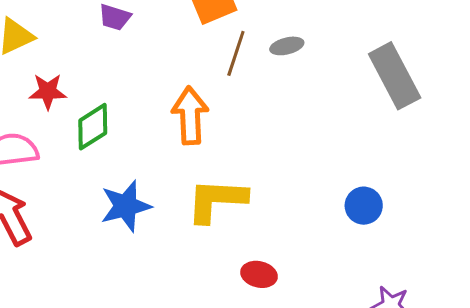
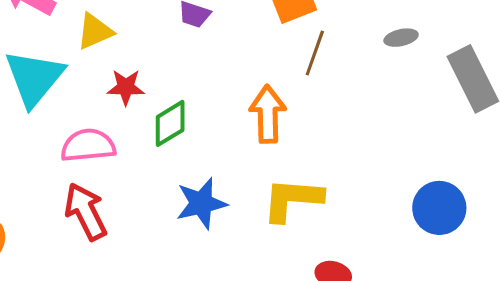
gray ellipse: (287, 46) -> (401, 38), moved
blue circle: (364, 206) -> (439, 208), size x1.4

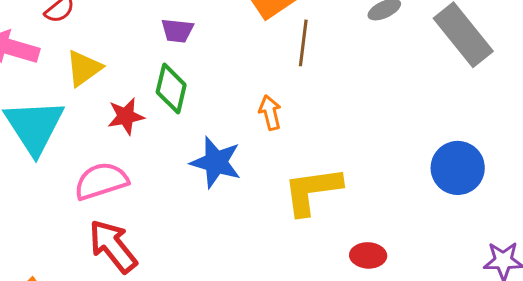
orange arrow: (268, 114) -> (270, 113), size x0.6
green diamond: (170, 123) -> (171, 88), moved, turned -33
blue star: (201, 203) -> (216, 162), moved, turned -30

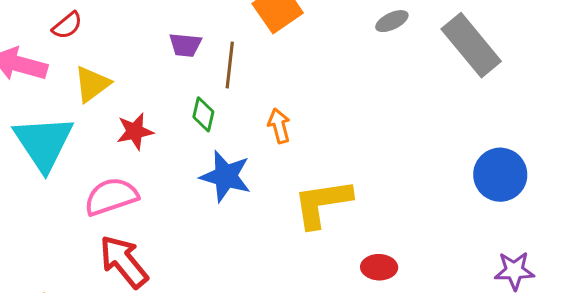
brown line: (303, 43) -> (230, 65), moved
green diamond: (171, 88) -> (203, 114), moved, size x0.7
blue circle: (458, 168) -> (500, 175), moved

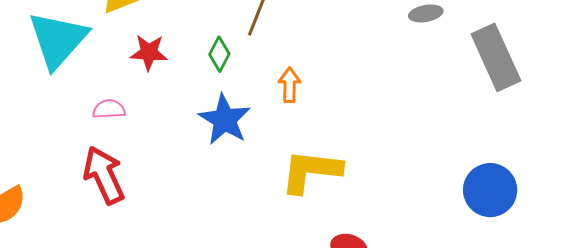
pink semicircle: (111, 197) -> (109, 109), size x0.6

